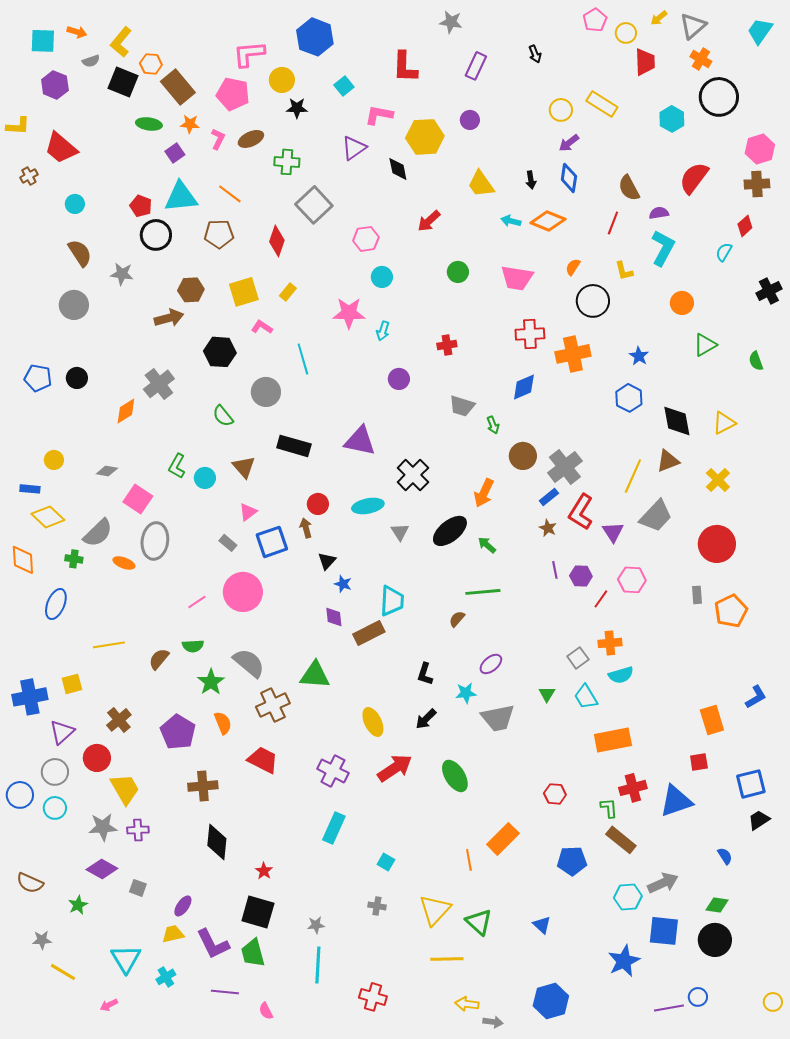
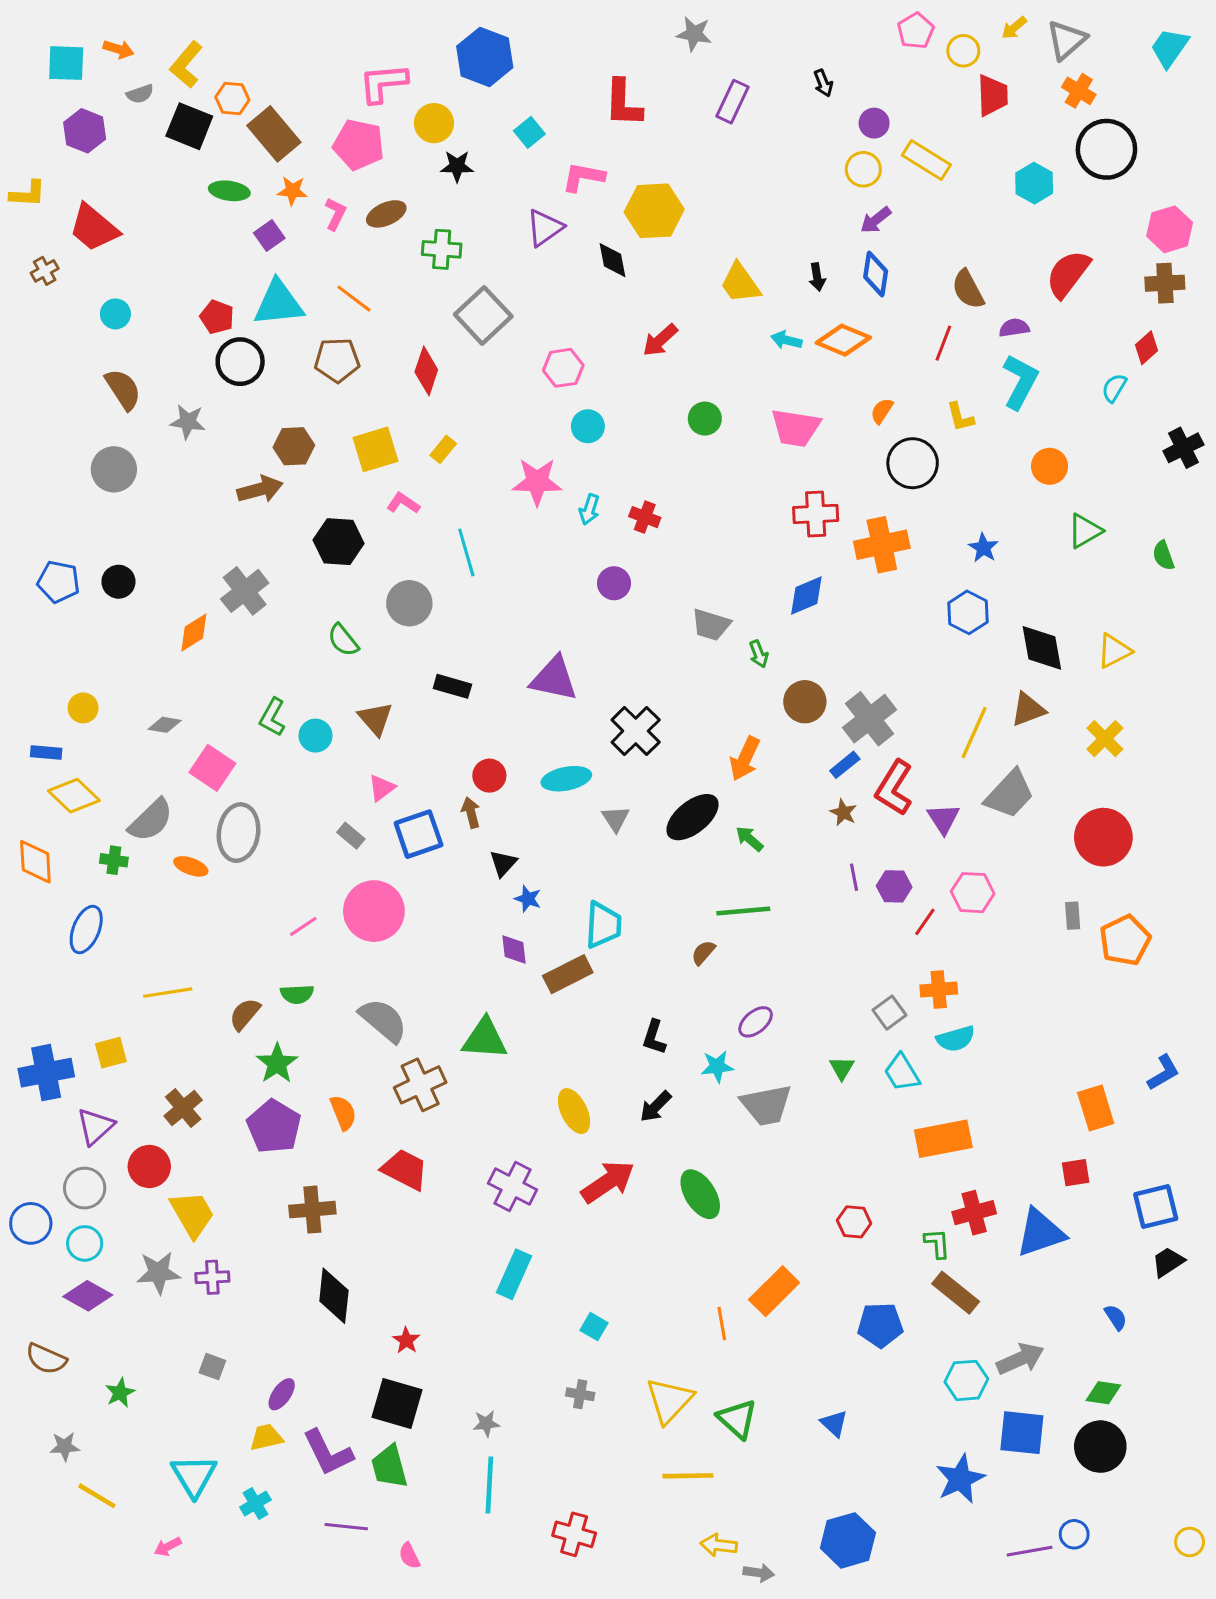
purple circle: (470, 120) -> (874, 123), moved
red cross: (447, 345) -> (645, 517), moved, turned 30
black rectangle: (294, 446) -> (452, 686), size x0.7
green star: (211, 682) -> (277, 1063), moved
purple diamond: (102, 869) -> (88, 1296), moved

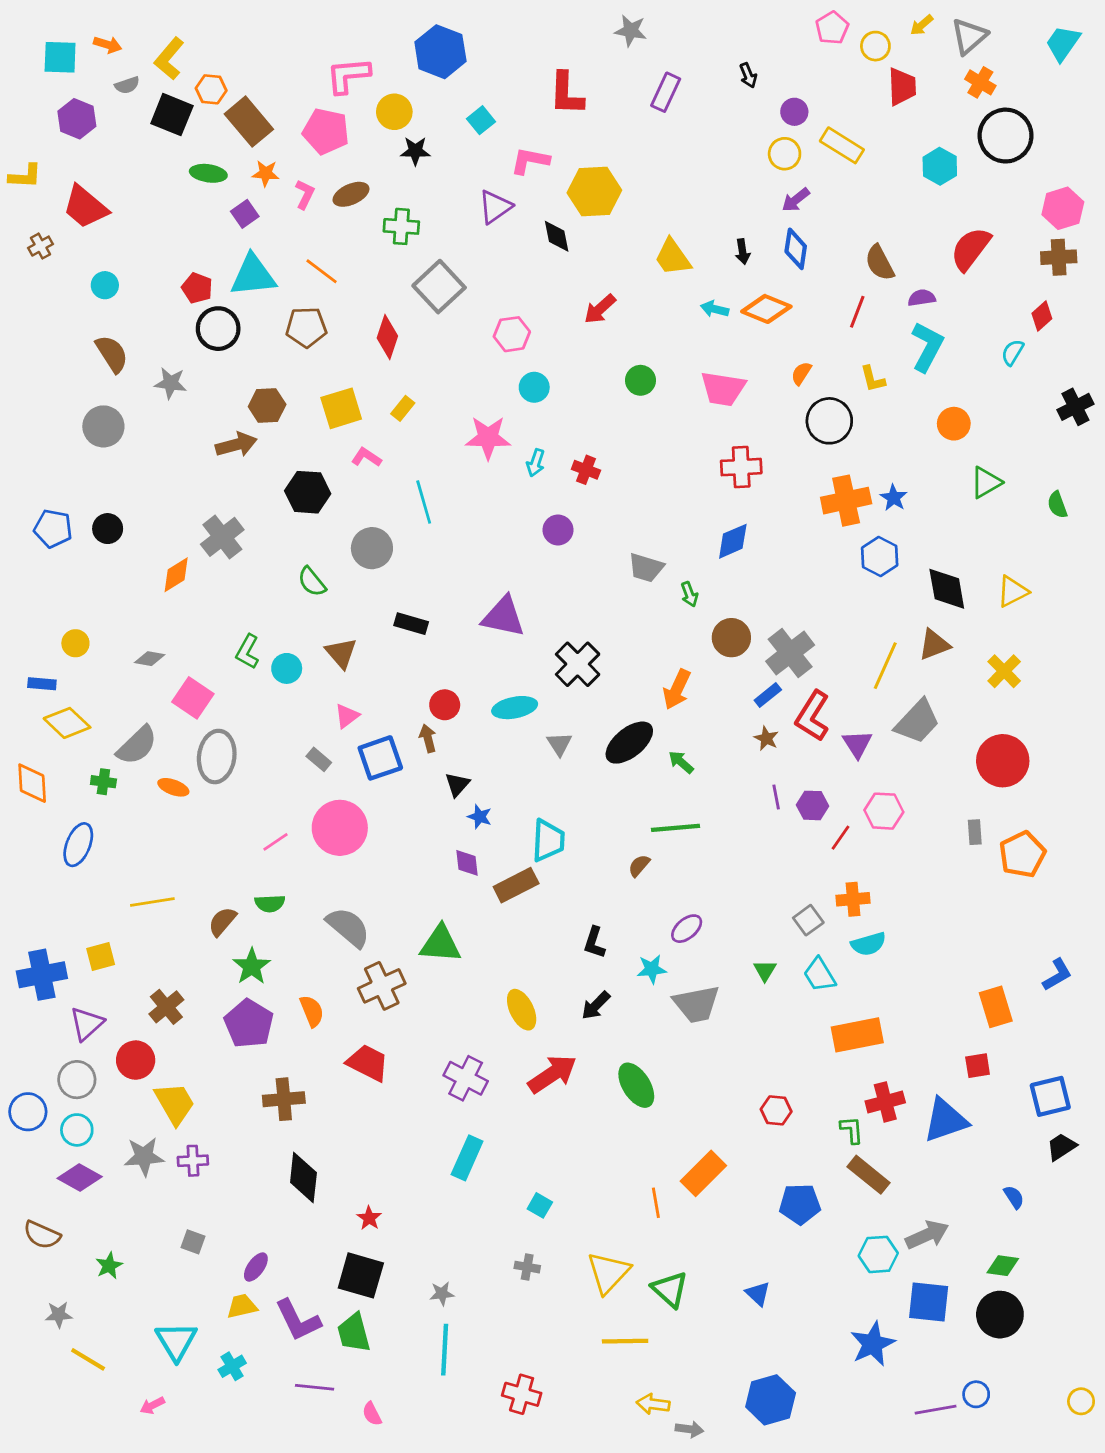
orange cross: (882, 545) -> (846, 501), moved

